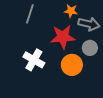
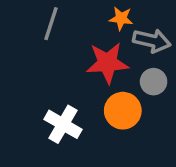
white cross: (34, 60) -> (63, 124), moved

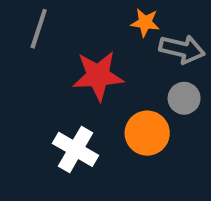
gray line: (51, 24) -> (39, 29), moved
red star: (107, 63) -> (98, 76), moved

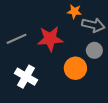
gray line: (39, 29) -> (17, 39), moved, turned 48
white cross: (76, 149) -> (26, 77), moved

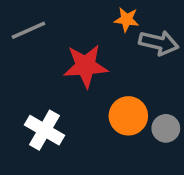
gray line: (17, 39) -> (28, 30), moved
gray circle: (94, 50) -> (166, 128), moved

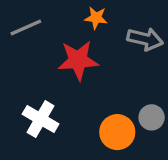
orange star: (127, 20) -> (96, 18), moved
orange circle: (128, 116) -> (117, 132), moved

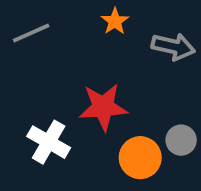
orange star: (96, 18) -> (115, 21), turned 30
red star: (78, 60) -> (103, 107), moved

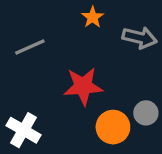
gray line: (31, 33) -> (30, 47), moved
white cross: (49, 142) -> (24, 130), moved

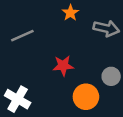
red star: (83, 86) -> (63, 66), size x0.7
gray circle: (146, 113) -> (111, 76), moved

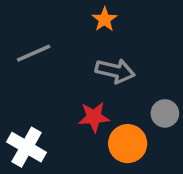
gray arrow: (106, 28) -> (115, 71), moved
red star: (63, 66) -> (94, 117), moved

